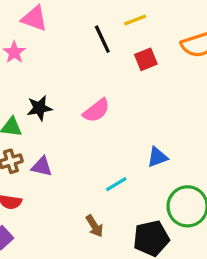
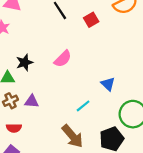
blue triangle: (157, 157) -> (108, 84), turned -48
brown arrow: (94, 226) -> (73, 136), size x1.6

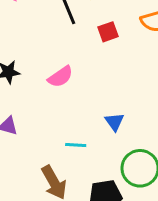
cyan line: (83, 106) -> (76, 145), turned 32

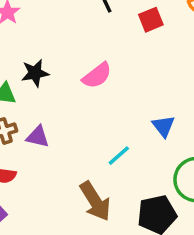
cyan line: (76, 145) -> (119, 156), turned -42

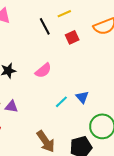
cyan line: (119, 156) -> (61, 102), moved

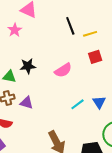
yellow line: (64, 14) -> (90, 34), moved
red square: (72, 37) -> (95, 57), moved

